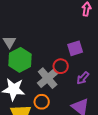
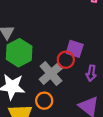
purple square: (75, 48) -> (75, 49), moved, turned 35
purple arrow: (83, 78) -> (91, 73), turned -32

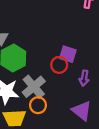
gray cross: (51, 74) -> (34, 87), moved

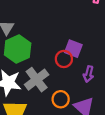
orange circle: (38, 105) -> (61, 99), moved

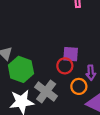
orange circle: (61, 99) -> (79, 86), moved

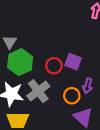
red circle: (65, 66) -> (54, 66), moved

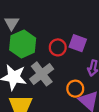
orange circle: (72, 96) -> (75, 89), moved

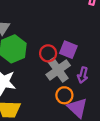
gray cross: (42, 74) -> (58, 70), moved

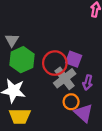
red circle: (48, 53) -> (55, 63), size x1.5

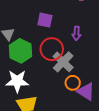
purple square: (74, 59) -> (45, 20), moved
purple arrow: (88, 83) -> (77, 33), moved

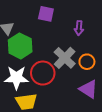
red circle: (52, 49) -> (43, 73), moved
orange circle: (73, 83) -> (87, 62), moved

